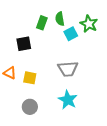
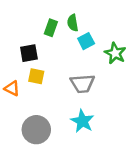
green star: (89, 24) -> (115, 53), moved
yellow square: (30, 78) -> (36, 76), moved
gray circle: (30, 107) -> (36, 130), size x1.5

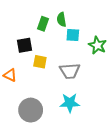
cyan square: (86, 41) -> (73, 35), turned 32
yellow square: (36, 76) -> (40, 62), moved
cyan star: (82, 121) -> (70, 103), turned -30

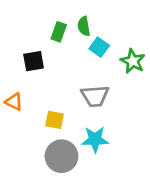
cyan square: (73, 35) -> (99, 47), turned 32
yellow square: (40, 62) -> (55, 120), moved
gray circle: (31, 110) -> (61, 156), moved

